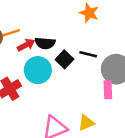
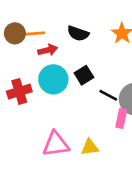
black semicircle: (45, 43) -> (78, 33), moved
black line: (88, 54) -> (108, 95), moved

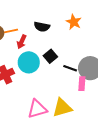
red arrow: (48, 50) -> (22, 42), turned 136
yellow triangle: (90, 147) -> (62, 108), size x1.5

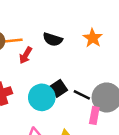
black square: (50, 56) -> (59, 88), moved
cyan circle: (29, 62) -> (42, 97), moved

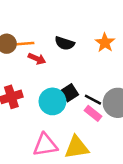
red arrow: (26, 55) -> (37, 59), turned -98
pink rectangle: (94, 115) -> (93, 113), moved, turned -63

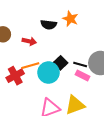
orange star: (105, 43) -> (70, 19), moved
orange line: (23, 44) -> (30, 66), moved

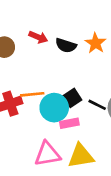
red arrow: (29, 41) -> (38, 37), moved
pink rectangle: (83, 75) -> (69, 123), moved, turned -48

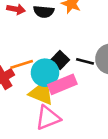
pink rectangle: (69, 123) -> (62, 84), size x1.5
yellow triangle: (81, 156) -> (41, 93), moved, turned 44

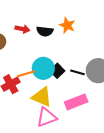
cyan circle: (45, 73) -> (43, 68), moved
pink rectangle: (62, 84) -> (76, 102), moved

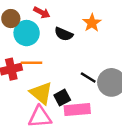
black semicircle: (45, 31) -> (64, 34), moved
cyan circle: (43, 68) -> (27, 33), moved
black square: (57, 71) -> (62, 98), moved

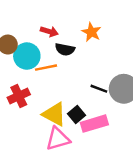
red arrow: (42, 13) -> (49, 31), moved
orange line: (32, 63) -> (46, 68), moved

